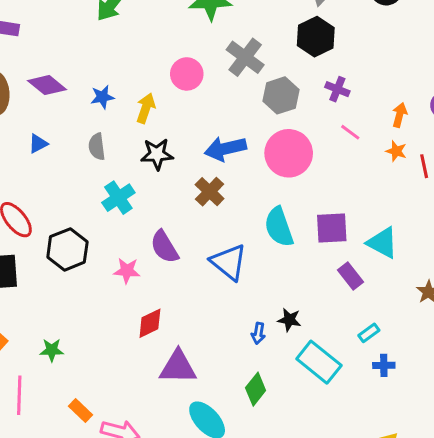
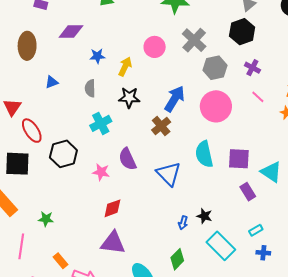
purple diamond: (47, 85) -> (71, 32), moved, turned -45
blue arrow: (225, 149) -> (175, 99), turned 128
purple triangle: (178, 367) -> (113, 243), moved

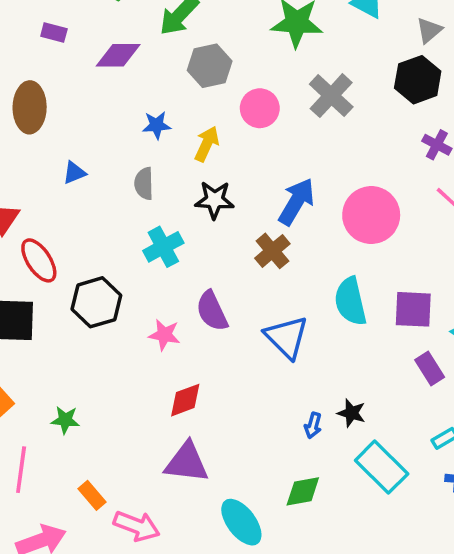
purple diamond: (71, 32) -> (118, 55), moved
gray hexagon: (215, 68) -> (210, 66), moved
green diamond: (177, 259) -> (303, 491), turned 35

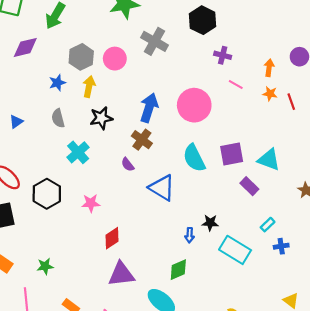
gray hexagon: (210, 66) -> (81, 57), moved
purple semicircle: (212, 311) -> (128, 165), moved, size x0.6
green diamond: (303, 491) -> (178, 270), moved

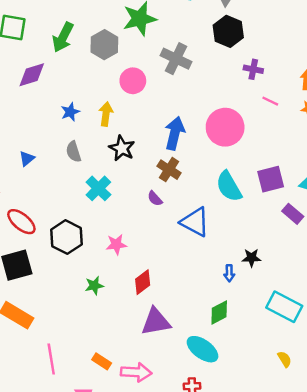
gray hexagon: (81, 57) -> (104, 45), moved
black star: (101, 118) -> (122, 148), turned -30
cyan rectangle: (235, 250) -> (284, 307), moved
green star: (45, 266) -> (94, 286), moved

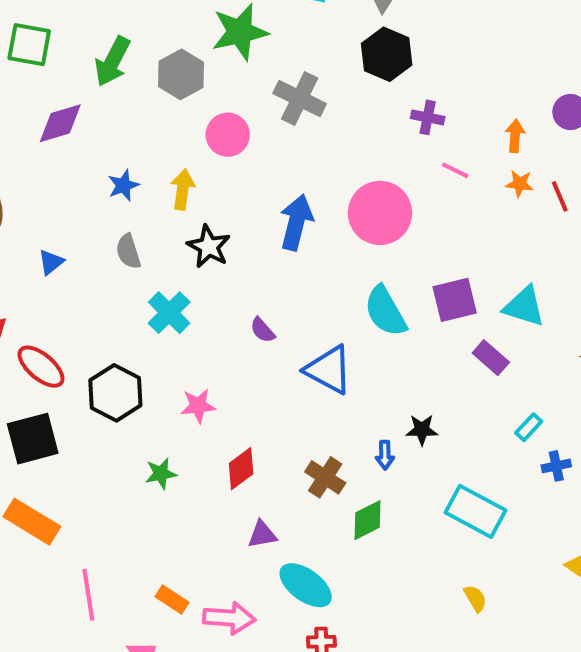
brown cross: (169, 170) -> (325, 477), moved
purple triangle: (156, 322) -> (262, 535), size x0.6
cyan ellipse: (202, 349) -> (306, 585), moved

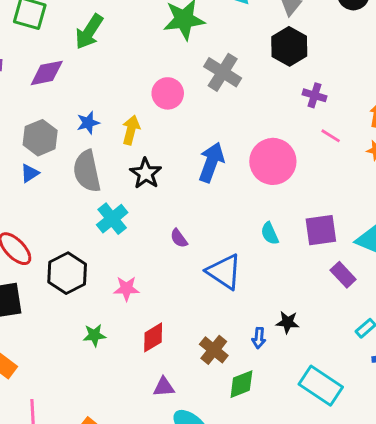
gray hexagon: (181, 74) -> (40, 138), moved
gray semicircle: (128, 251) -> (87, 171), size x1.6
cyan semicircle: (385, 311) -> (270, 233), size x0.6

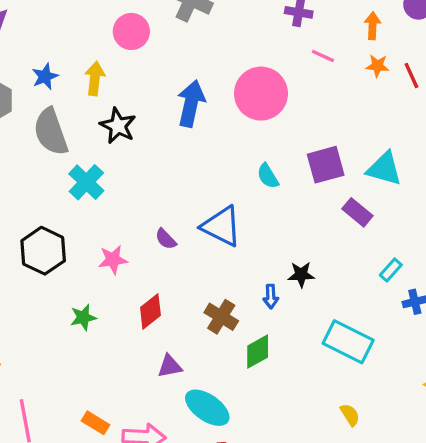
purple semicircle: (179, 238) -> (166, 239), moved

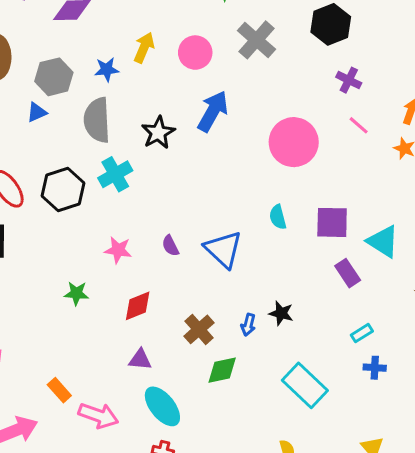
yellow arrow: (95, 78) -> (144, 48), moved
blue arrow: (191, 103) -> (213, 111), moved
black hexagon: (43, 251) -> (63, 190), moved

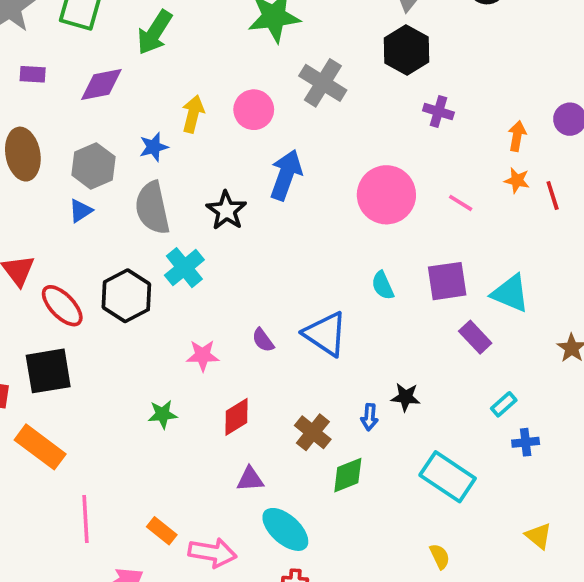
pink line: (359, 125) -> (461, 203), moved

